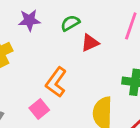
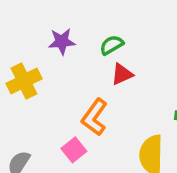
red triangle: (90, 43) -> (122, 74), moved

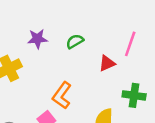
red triangle: (122, 74) -> (107, 63), moved

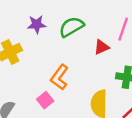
green semicircle: (75, 41) -> (71, 27), size x1.5

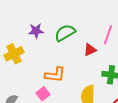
orange L-shape: (59, 77) -> (55, 75), turned -120

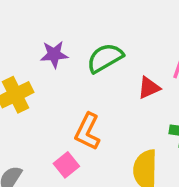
orange L-shape: (55, 75) -> (87, 132), turned 110

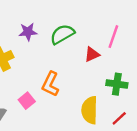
pink square: (66, 165) -> (27, 101), moved

